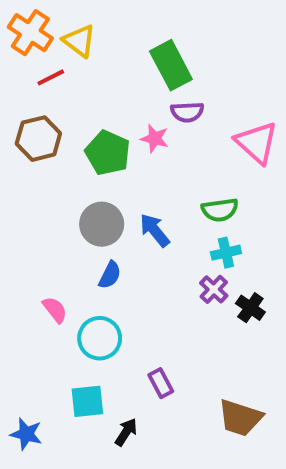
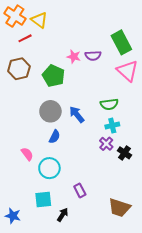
green rectangle: (171, 65) -> (121, 42), moved
pink star: (155, 139) -> (74, 57), moved

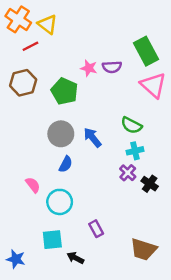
green semicircle: (109, 104) -> (131, 125), turned 36
black arrow: (63, 215) -> (75, 258), turned -96

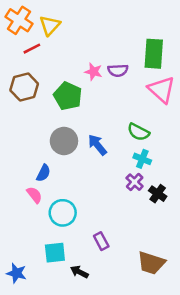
yellow triangle: (47, 24) -> (50, 25), turned 35
green rectangle: (146, 51) -> (154, 54), turned 32
cyan cross: (135, 151) -> (142, 159), turned 35
blue semicircle: (66, 164) -> (43, 173), moved

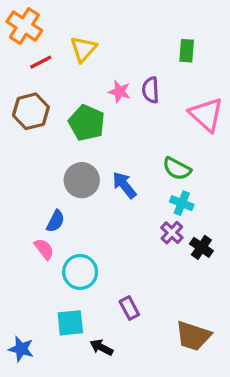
yellow triangle: (50, 25) -> (83, 49), moved
green rectangle: (154, 54) -> (187, 51), moved, size x0.6
purple semicircle: (118, 70) -> (151, 90), turned 90

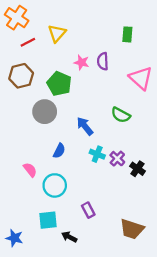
gray circle: (82, 180) -> (45, 112), moved
cyan cross: (182, 203) -> (97, 154), moved
blue semicircle: (56, 221) -> (59, 151), moved

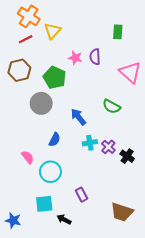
orange cross: (17, 18) -> (29, 16), moved
cyan cross: (97, 154) -> (90, 143), turned -32

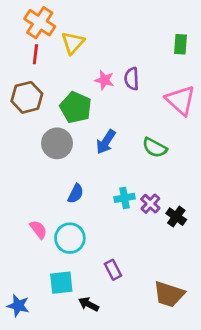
green rectangle: (118, 32) -> (181, 44), moved
red line: (26, 39) -> (35, 54), turned -56
blue arrow: (78, 117) -> (106, 142), moved, turned -108
pink semicircle: (28, 157) -> (38, 230), moved

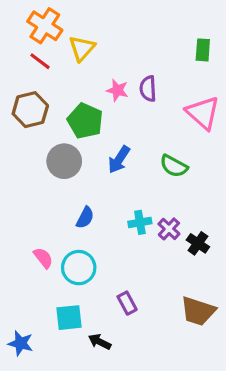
red line: (35, 54) -> (40, 61), turned -60
brown trapezoid: (169, 294) -> (198, 311), moved

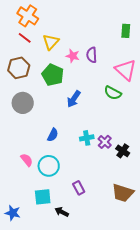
yellow triangle: (82, 48) -> (51, 42), moved
gray circle: (64, 161) -> (23, 103), moved
green semicircle: (174, 166) -> (113, 93), moved

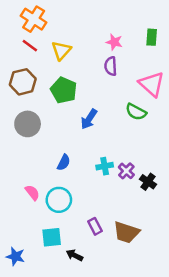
pink star: (73, 56) -> (114, 42), moved
brown trapezoid: (123, 193) -> (126, 232), moved

